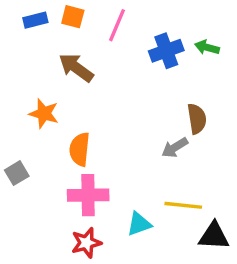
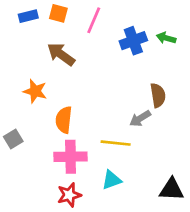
yellow line: (183, 205) -> (116, 143), moved

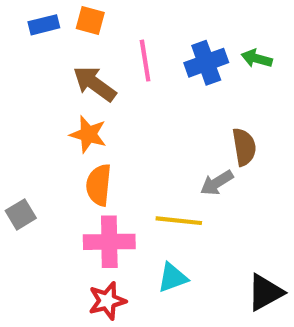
pink line: (94, 20) -> (145, 61), moved, turned -32
orange star: (35, 91) -> (88, 134), moved
black triangle: (172, 189) -> (265, 292), turned -32

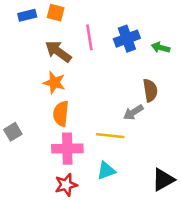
green arrow: (257, 58) -> (161, 48), moved

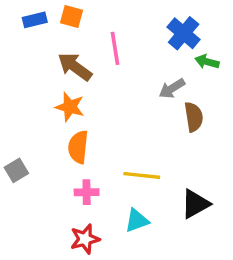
blue cross: (127, 39) -> (184, 33), moved, turned -30
gray arrow: (133, 112) -> (172, 88), moved
pink cross: (67, 149) -> (87, 192), size x0.6
black triangle: (163, 180) -> (195, 204), moved

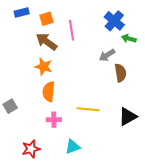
orange square: (71, 17) -> (47, 19), moved, turned -32
black triangle: (195, 204) -> (128, 117), moved
cyan triangle: (137, 221) -> (73, 147), moved
red star: (85, 239) -> (31, 149), moved

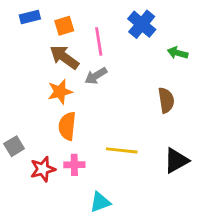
blue cross: (114, 21) -> (142, 24), moved
gray arrow: (107, 55) -> (96, 76), moved
orange star: (43, 67) -> (60, 92), turned -30
red star: (31, 149) -> (43, 169), moved

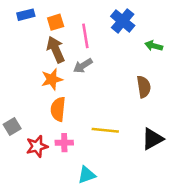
brown arrow: (64, 57) -> (56, 50), turned 30

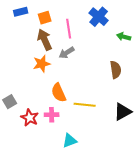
orange semicircle: (58, 109) -> (59, 93), moved, turned -30
red star: (37, 146) -> (30, 118), turned -30

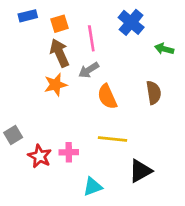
orange semicircle: (59, 93) -> (107, 97), moved
black triangle: (123, 112) -> (140, 171), moved

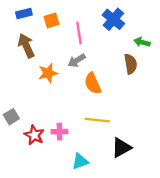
brown arrow: (60, 53) -> (26, 46), moved
brown semicircle: (154, 93) -> (131, 64), moved

